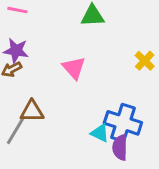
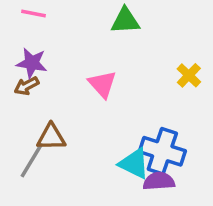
cyan triangle: (100, 133) -> (134, 164), size x1.4
purple semicircle: (120, 147) -> (159, 181), turned 85

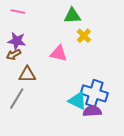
yellow cross: (189, 75) -> (84, 36), moved
pink triangle: (102, 84) -> (59, 53), turned -36
brown triangle: (51, 137) -> (27, 74), moved

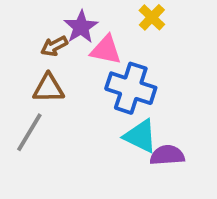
purple star: (17, 41) -> (81, 27), moved, turned 30
brown arrow: (14, 55) -> (54, 46), moved
blue cross: (94, 93) -> (131, 88), moved

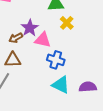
blue cross: (131, 88) -> (56, 60), size x0.7
purple semicircle: (167, 155) -> (88, 87), moved

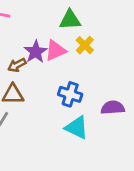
pink triangle: (43, 40) -> (56, 50), moved, turned -36
purple semicircle: (88, 87) -> (113, 108), moved

